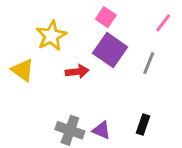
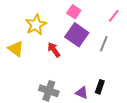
red arrow: (77, 72) -> (54, 50), turned -119
purple triangle: (101, 130) -> (82, 93), moved

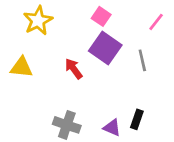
yellow star: (36, 25) -> (38, 21), moved
gray line: (104, 44) -> (142, 60), turned -35
yellow triangle: (16, 49) -> (22, 67), turned -30

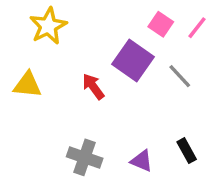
pink square: (101, 16) -> (161, 24), moved
gray line: (142, 60) -> (180, 76), turned -30
black rectangle: (137, 119) -> (187, 151), moved, turned -48

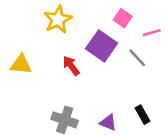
yellow star: (48, 26) -> (58, 20), moved
pink line: (197, 28) -> (152, 33), moved, turned 36

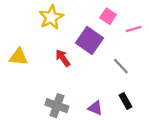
gray line: (137, 58) -> (121, 66), moved

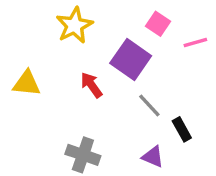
gray line: (121, 66) -> (149, 106), moved
black rectangle: (125, 101) -> (182, 129), moved
purple triangle: (95, 108) -> (153, 157), moved

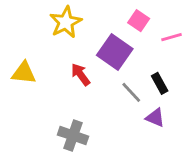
black rectangle: (182, 129) -> (160, 83), moved
purple triangle: (153, 157) -> (155, 118), moved

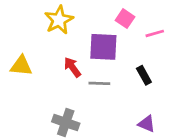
purple square: (115, 52) -> (103, 47), turned -32
gray line: (131, 92) -> (99, 83), moved, turned -45
purple triangle: (155, 118) -> (147, 124), moved

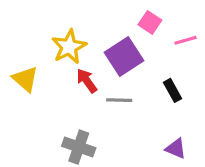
yellow star: (59, 20) -> (69, 47), moved
purple square: (103, 47) -> (124, 56), turned -36
yellow triangle: (21, 66) -> (25, 79), turned 35

